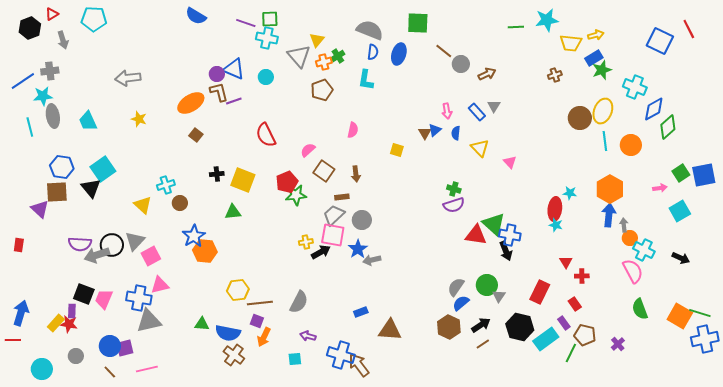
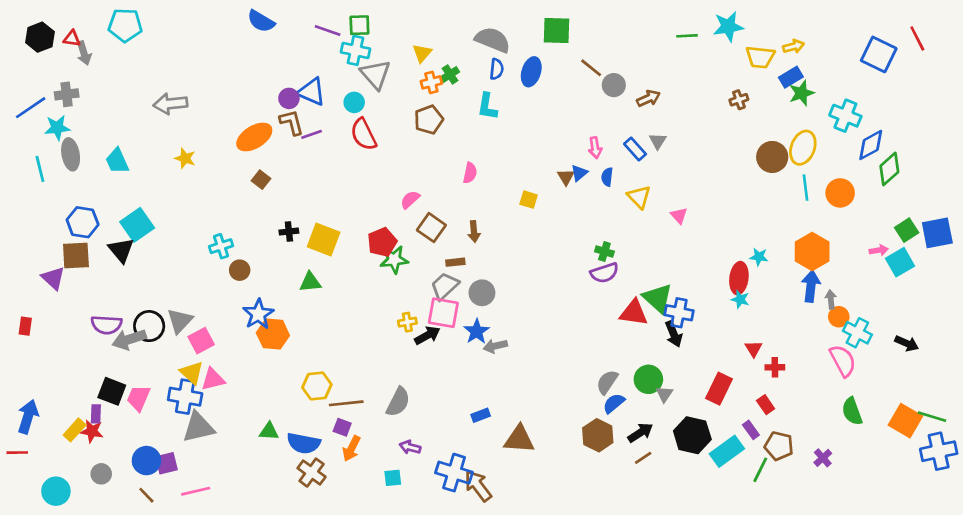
red triangle: (52, 14) -> (72, 38), moved, turned 40
gray triangle: (299, 56) -> (375, 74), moved
red semicircle: (266, 135) -> (363, 134), moved
yellow triangle: (143, 205) -> (192, 373), moved
cyan square: (680, 211) -> (900, 262), moved

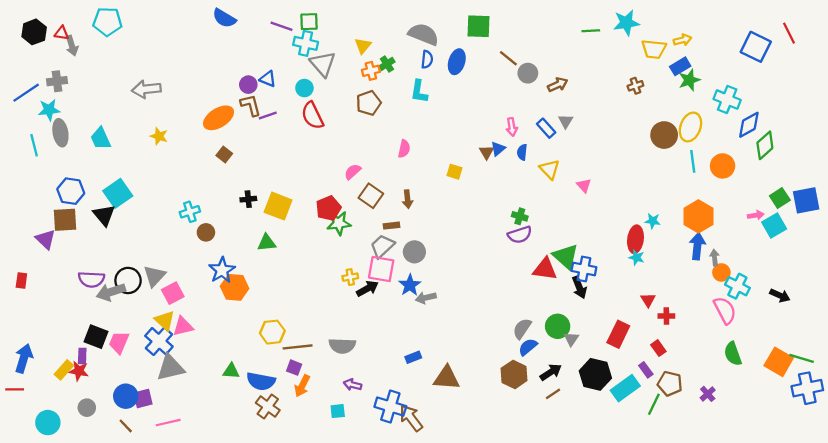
blue triangle: (312, 92) -> (268, 79), size x0.7
blue cross: (185, 397) -> (159, 341), turned 32
gray semicircle: (398, 402) -> (342, 346), turned 65

